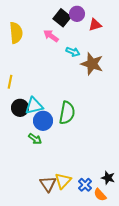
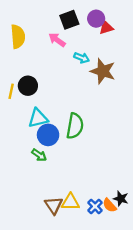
purple circle: (77, 14) -> (96, 19), moved
black square: (62, 18) -> (69, 20), turned 30
black circle: (20, 108) -> (28, 86), moved
yellow triangle: (63, 181) -> (70, 202), turned 48
orange semicircle: (100, 195) -> (110, 205), moved

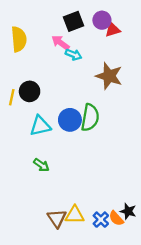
cyan arrow: (82, 58) -> (73, 55), moved
green semicircle: (75, 126) -> (90, 118), moved
blue circle: (48, 135) -> (70, 120), moved

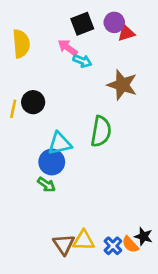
blue circle: (70, 120) -> (52, 162), moved
cyan triangle: (40, 126) -> (60, 143), moved

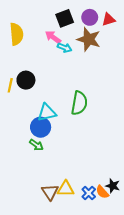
red triangle: (126, 33) -> (109, 19), moved
brown star: (122, 85) -> (89, 39), moved

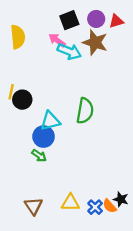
cyan arrow: (65, 48) -> (69, 51), size x1.5
black circle: (26, 80) -> (22, 100), moved
brown triangle: (50, 192) -> (33, 206), moved

